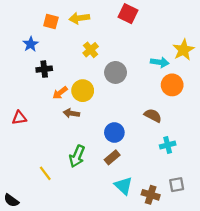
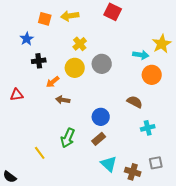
yellow circle: (83, 91) -> (75, 68), moved
red triangle: (19, 118) -> (17, 95), moved

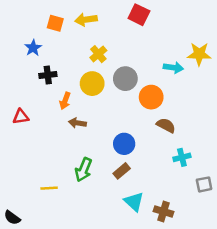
yellow star: (162, 44) -> (199, 54), turned 30
orange circle: (152, 75) -> (151, 97), moved
orange arrow: (53, 82) -> (65, 101), turned -32
yellow line: (40, 153) -> (49, 188), turned -56
gray square: (156, 163) -> (204, 184), moved

